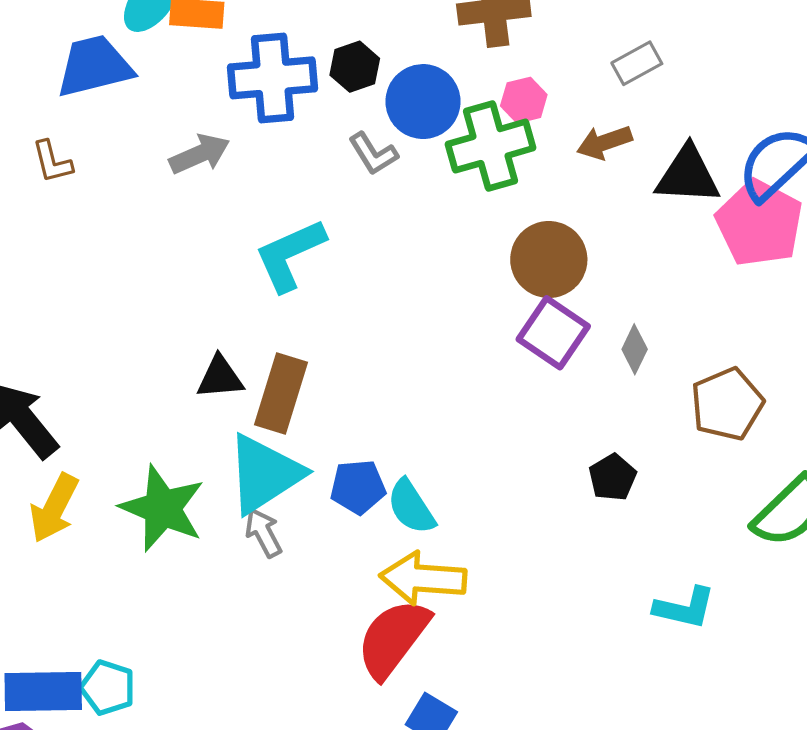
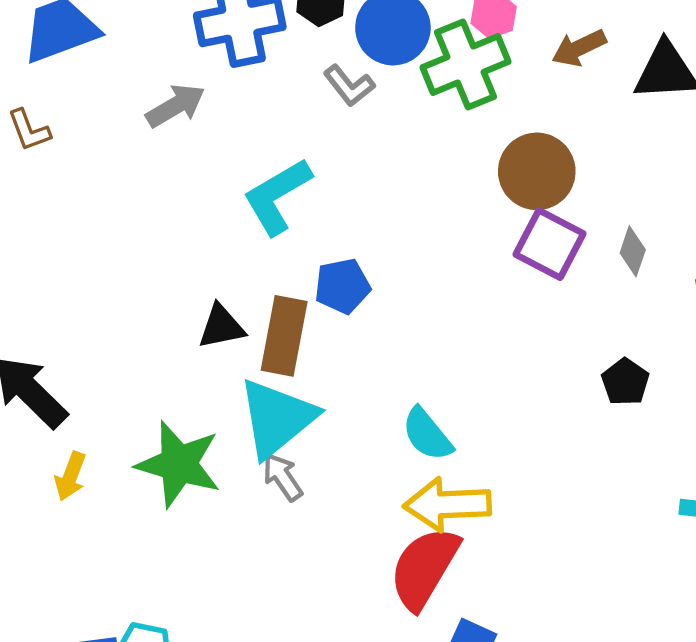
blue pentagon: (358, 487) -> (342, 286), moved
yellow arrow: (54, 508) -> (70, 476), size x0.7

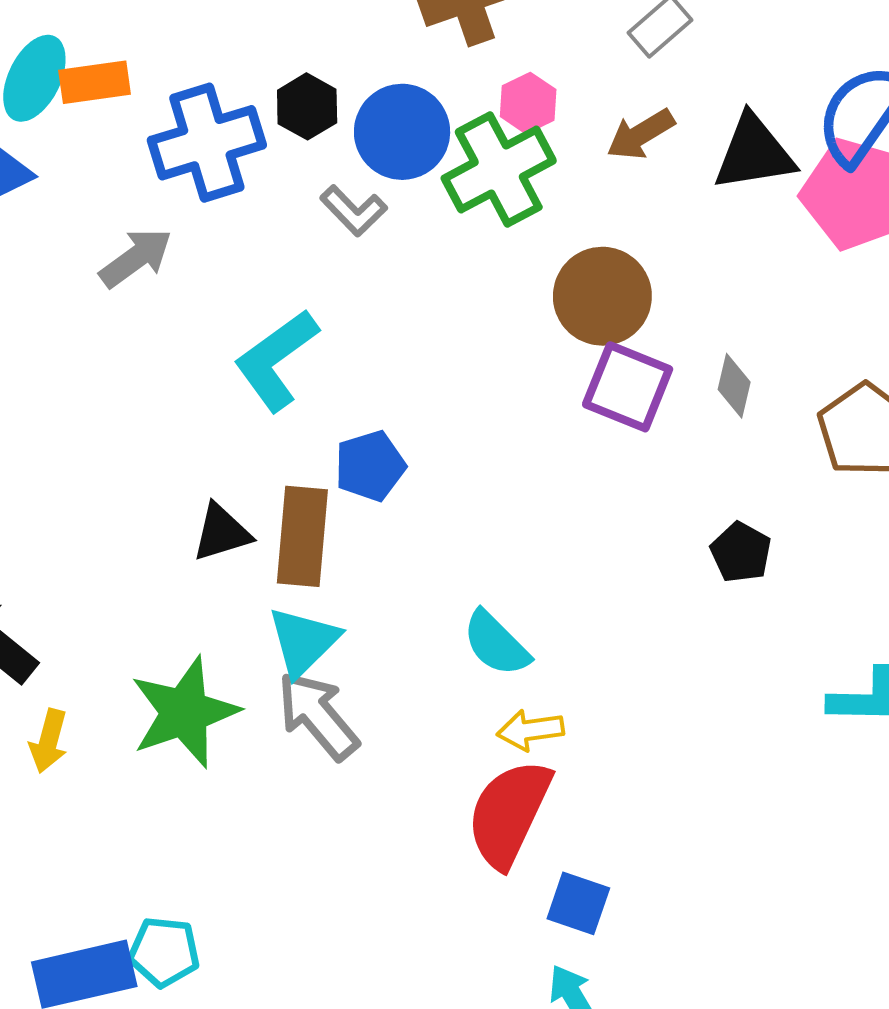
cyan triangle: (277, 418) -> (303, 642), size x0.7
green star: (179, 464) -> (184, 712), turned -30
gray arrow: (283, 477) -> (318, 716), size x1.5
yellow arrow: (447, 505) -> (530, 730), size x0.6

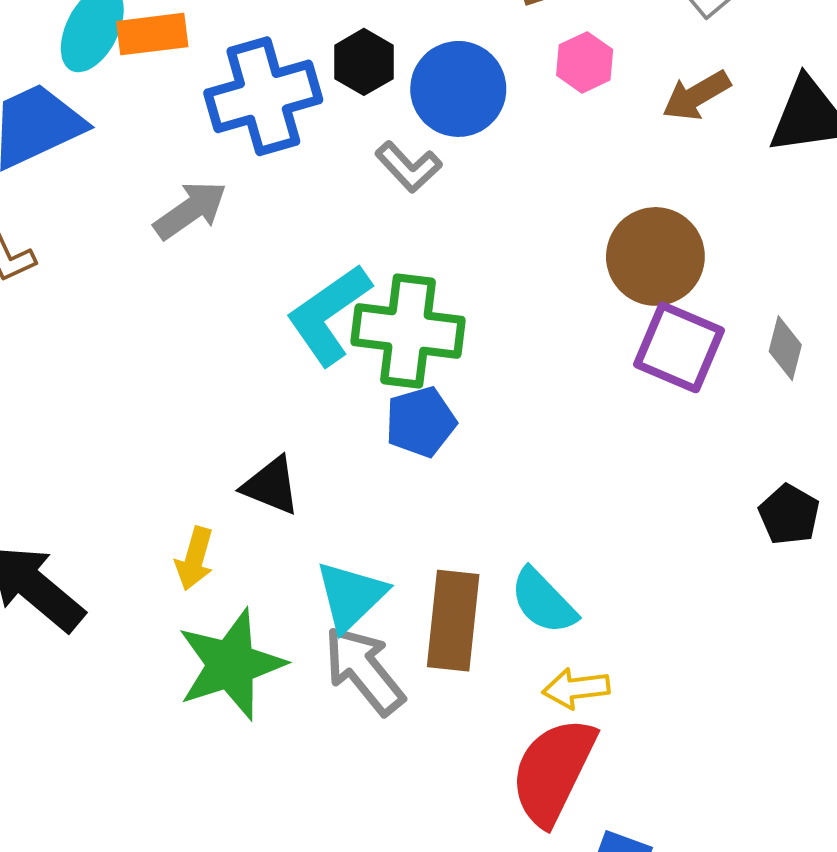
green cross: (499, 169) -> (408, 331), moved, turned 34
black triangle: (222, 533) -> (271, 486), turned 38
brown rectangle: (302, 536) -> (453, 621), moved
yellow arrow: (49, 741) -> (195, 559), moved

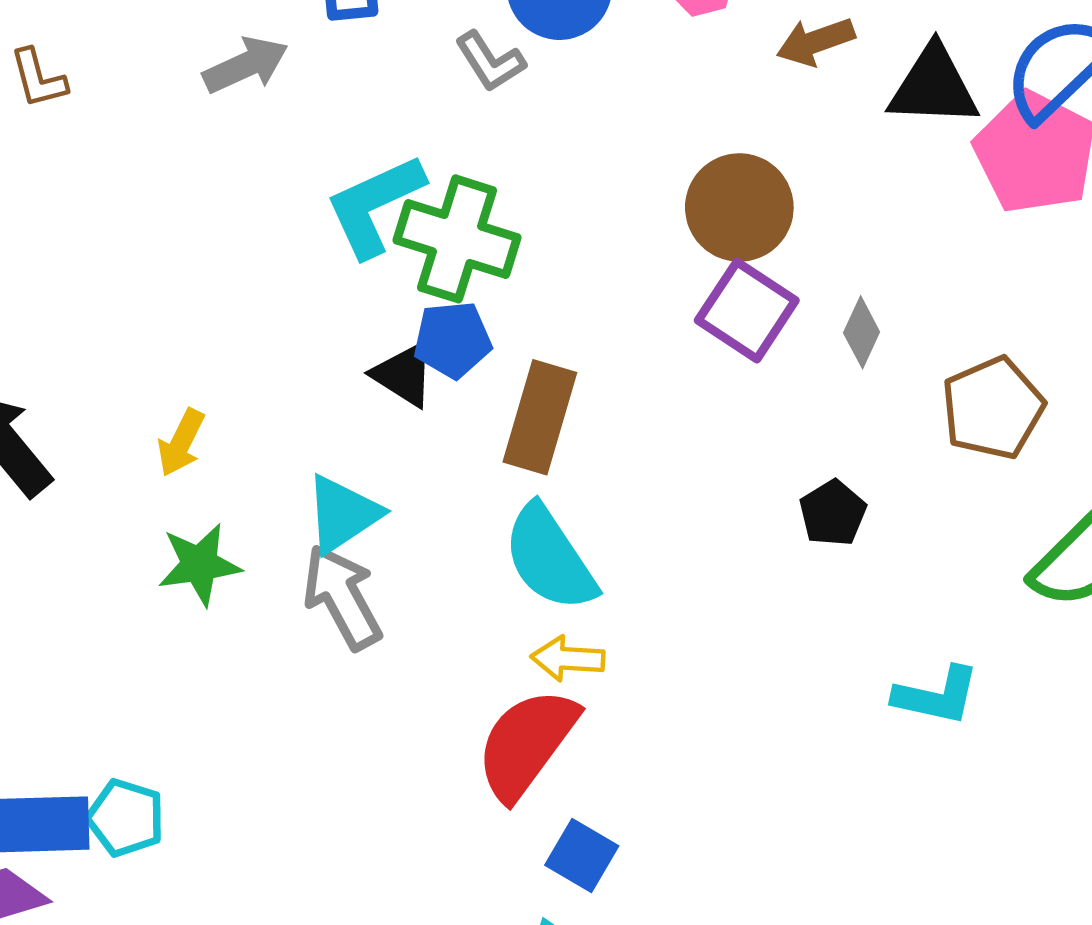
black triangle: (271, 486) -> (404, 374), moved
cyan semicircle: (543, 601) -> (550, 558), size x1.4
brown rectangle: (453, 621) -> (540, 417), moved
green star: (231, 664) -> (199, 564), size x0.7

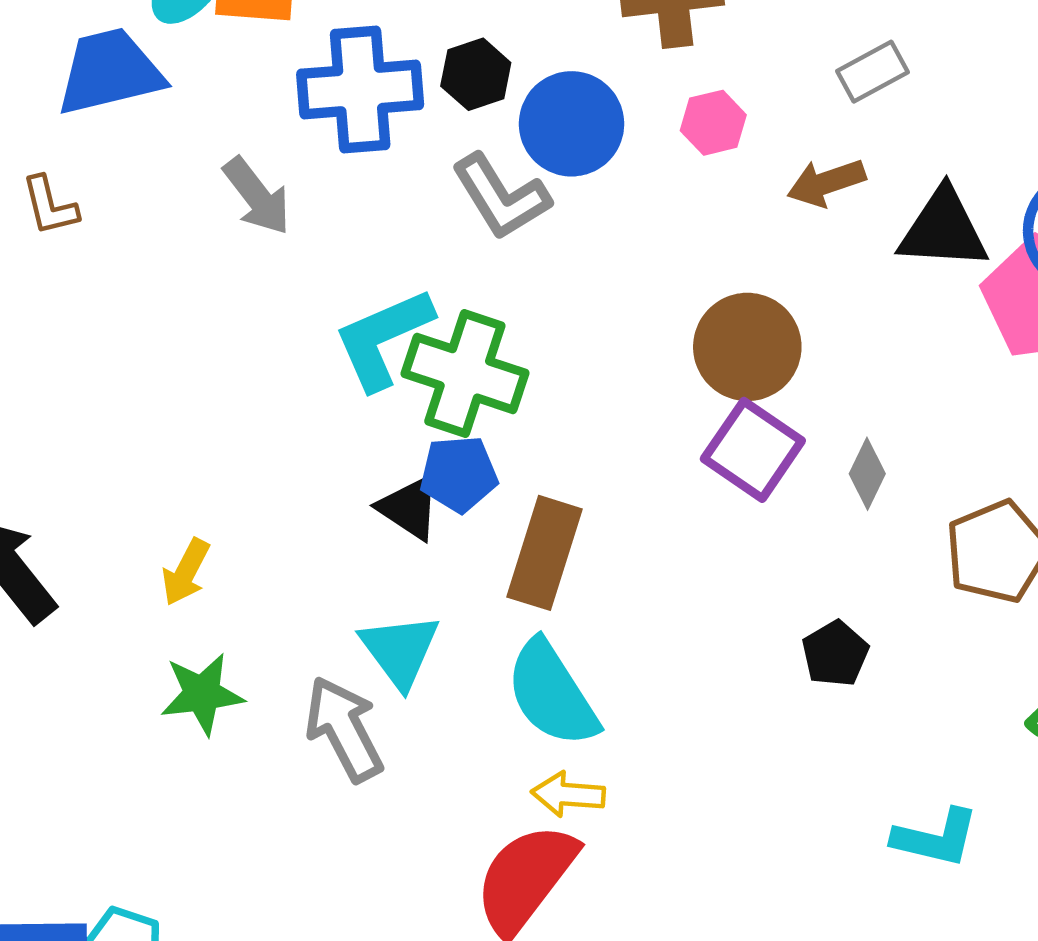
gray L-shape: (490, 61) -> (501, 197), size x1.4
gray arrow: (246, 65) -> (257, 196), turned 76
cyan triangle: (343, 514) -> (400, 650), moved, turned -34

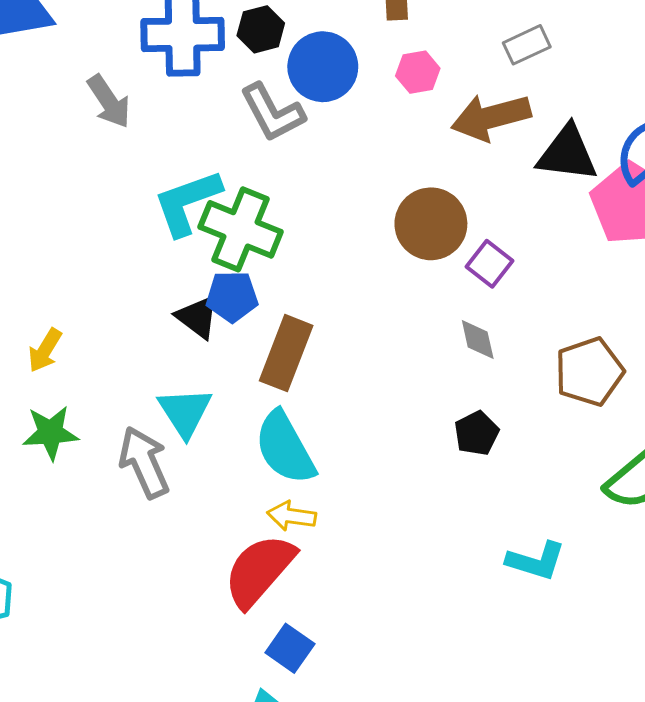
brown arrow: (826, 183) -> (491, 117), size x1.5
purple square: (753, 450) -> (489, 264), moved, size x0.7
gray diamond: (867, 474) -> (478, 340), moved, turned -42

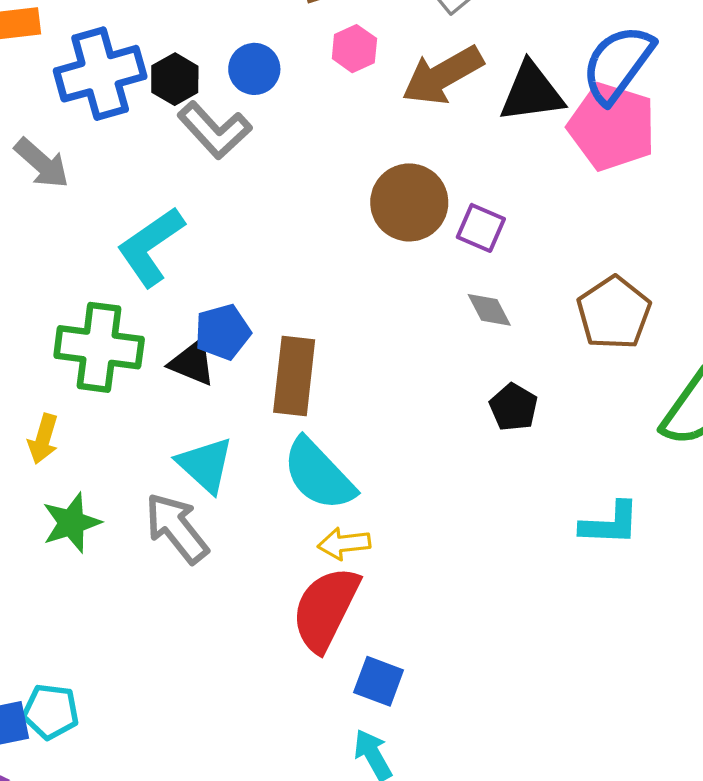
black hexagon: (261, 29) -> (175, 79), moved
blue circle: (323, 67) -> (254, 69), size x0.7
green cross: (241, 229) -> (99, 347), moved

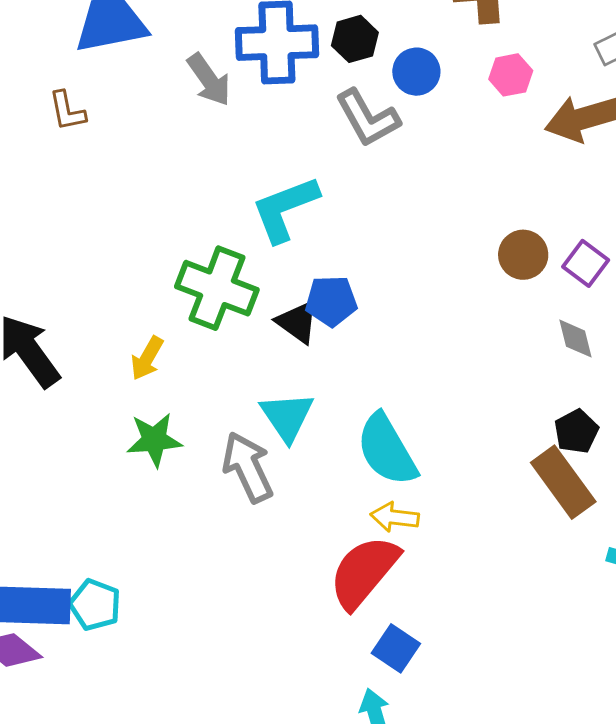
black hexagon: (175, 79) -> (355, 39), moved
gray arrow: (42, 163) -> (209, 80), moved
brown circle: (409, 202) -> (523, 255), moved, size x0.7
brown rectangle: (294, 376) -> (563, 482), moved, turned -56

